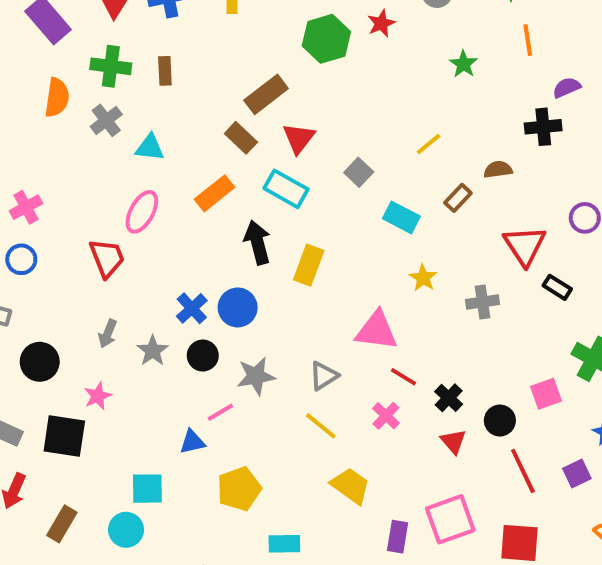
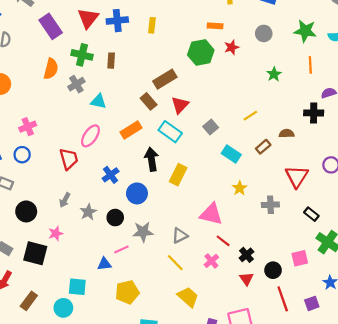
black rectangle: (557, 287) -> (311, 214), moved
blue cross: (192, 308) -> (111, 175), moved

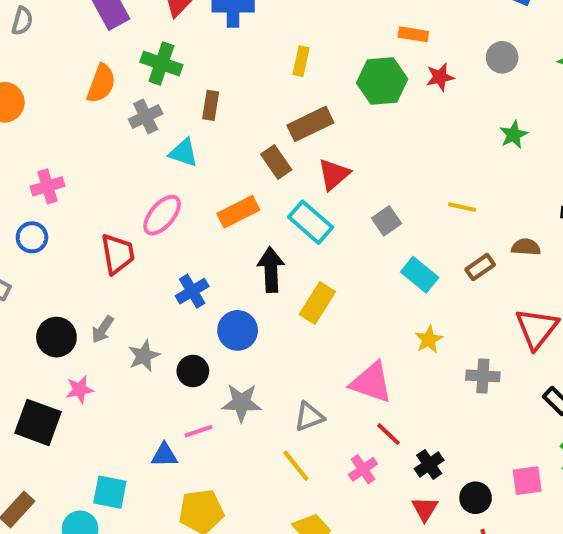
yellow rectangle: (152, 25) -> (301, 61), moved
brown rectangle: (111, 61) -> (211, 105), moved
yellow line: (250, 116) -> (462, 207), turned 40
black circle: (26, 211) -> (56, 337), moved

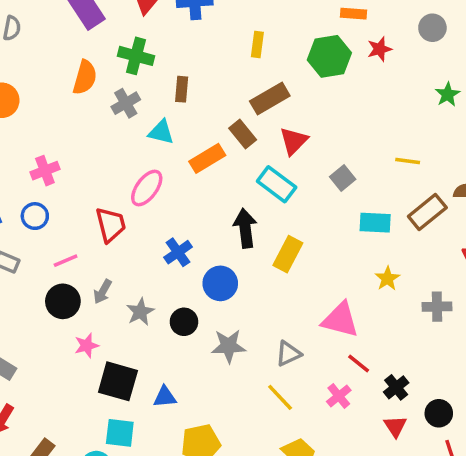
orange rectangle: (238, 212) -> (207, 158), moved
brown rectangle: (480, 267) -> (427, 212), size x1.5
cyan rectangle: (420, 275) -> (375, 223), turned -32
black square: (38, 422) -> (118, 381), moved
pink line: (199, 431) -> (66, 261), moved

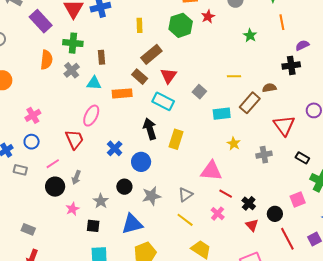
orange rectangle: (207, 158) -> (122, 93), turned 36
gray star: (140, 312) -> (101, 201), moved
black square: (118, 381) -> (93, 226), size x0.6
blue triangle: (165, 397) -> (132, 224), moved, size x1.6

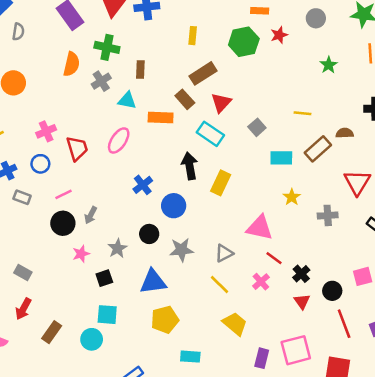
red trapezoid: (74, 139) -> (77, 148), moved
black square: (93, 226) -> (104, 278), turned -32

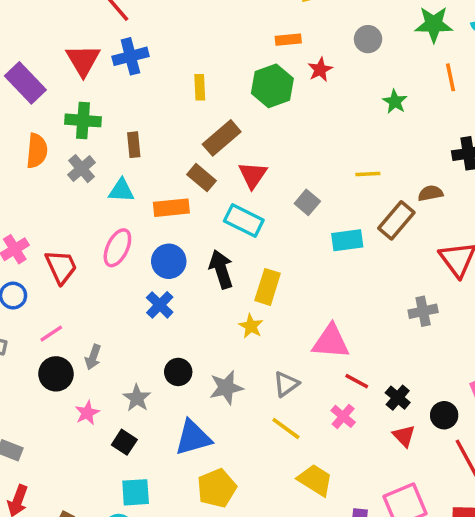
yellow star: (292, 197) -> (251, 326), moved
blue circle: (174, 206) -> (169, 261), moved
black square: (104, 278) -> (124, 442), turned -30

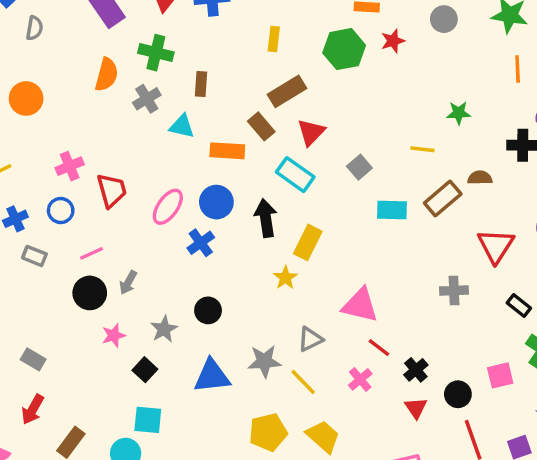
green star: (395, 102) -> (459, 113), moved, turned 30
pink ellipse: (117, 248) -> (168, 207), moved
gray star: (226, 388) -> (264, 361), moved
yellow pentagon: (217, 488) -> (268, 432), moved

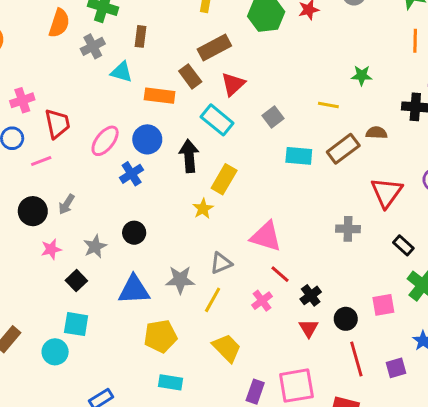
pink line: (92, 253) -> (41, 161), moved
yellow line: (303, 382) -> (213, 300), turned 70
yellow pentagon: (268, 432) -> (160, 336), moved

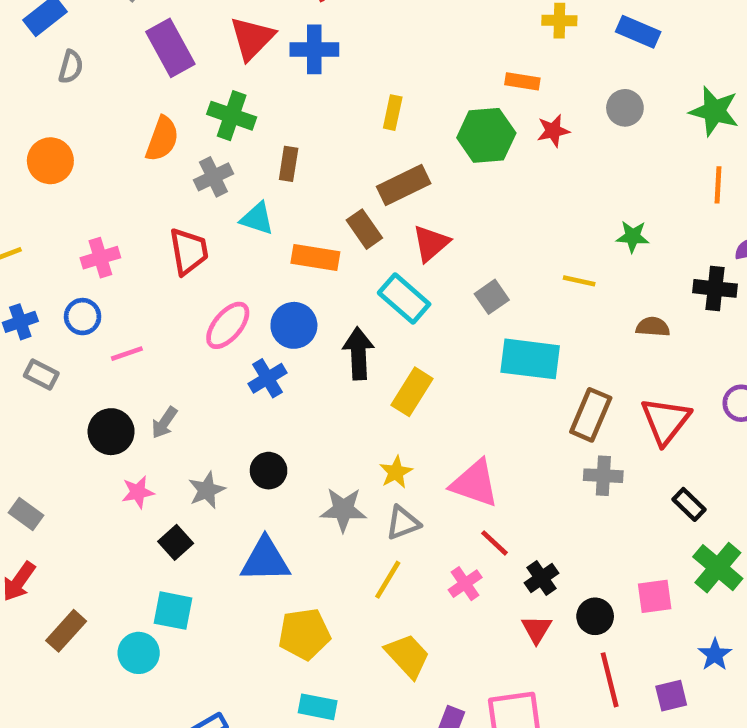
red trapezoid: (57, 124) -> (189, 251), moved
brown rectangle: (343, 149) -> (591, 415), moved, turned -32
cyan rectangle: (299, 156) -> (530, 359), size x1.4
yellow star: (203, 209) -> (396, 472), moved
gray star: (180, 280) -> (343, 510), moved

